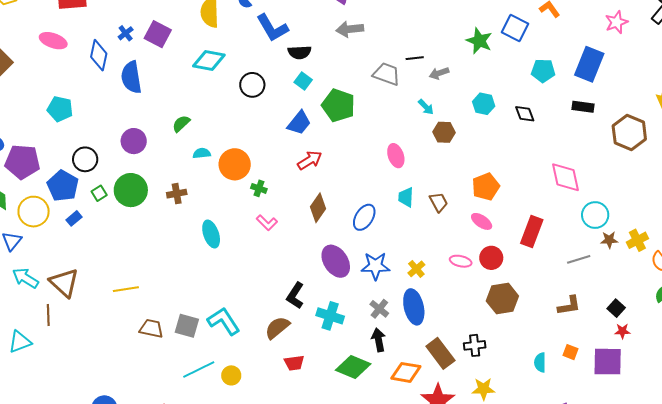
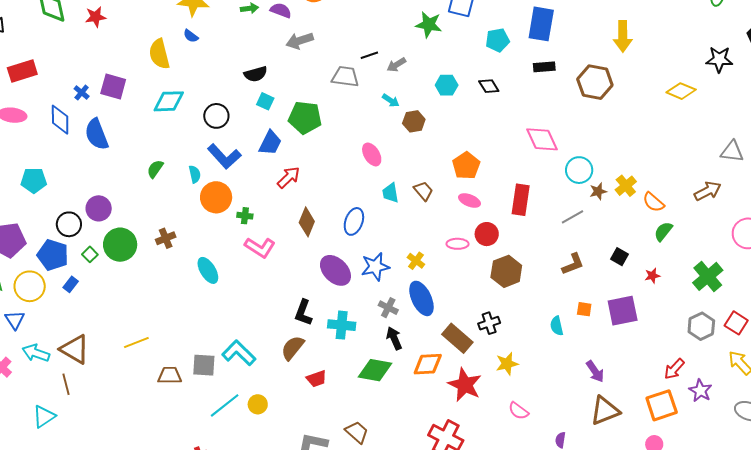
blue L-shape: (272, 28) -> (224, 156), moved
purple circle: (134, 141) -> (99, 208), moved
cyan semicircle: (202, 153) -> (195, 174), moved, turned 96
pink L-shape: (267, 223) -> (260, 247), size x1.4
red star: (622, 331) -> (652, 276), moved

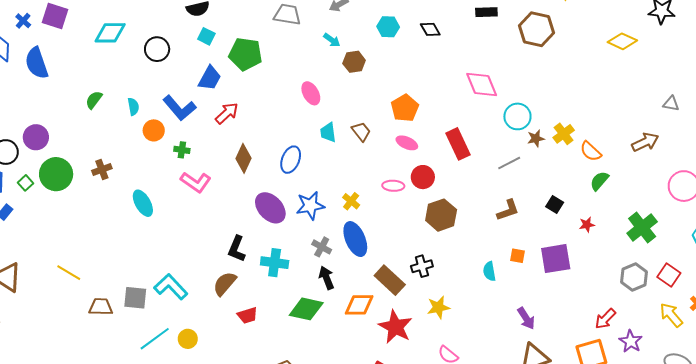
gray triangle: (732, 152) -> (671, 104), size x0.7
blue L-shape: (224, 156) -> (179, 108), moved
orange circle: (216, 197) -> (154, 130), size x0.7
red rectangle: (521, 200) -> (458, 144), turned -36
yellow line: (136, 342) -> (69, 273), turned 50

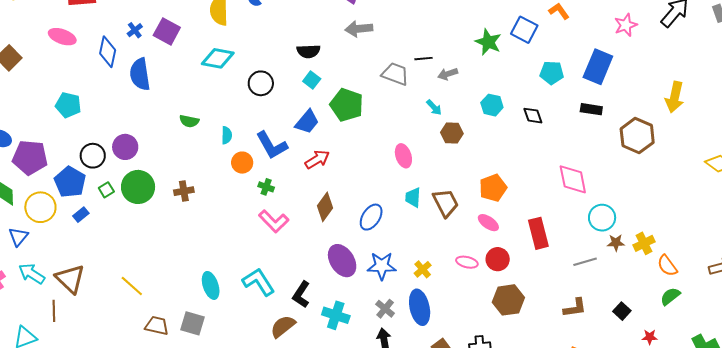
green semicircle: (94, 100) -> (189, 121), turned -126
brown trapezoid: (361, 132) -> (446, 203), size x1.4
cyan ellipse: (143, 203) -> (211, 285), moved
cyan L-shape: (171, 287) -> (259, 282), moved

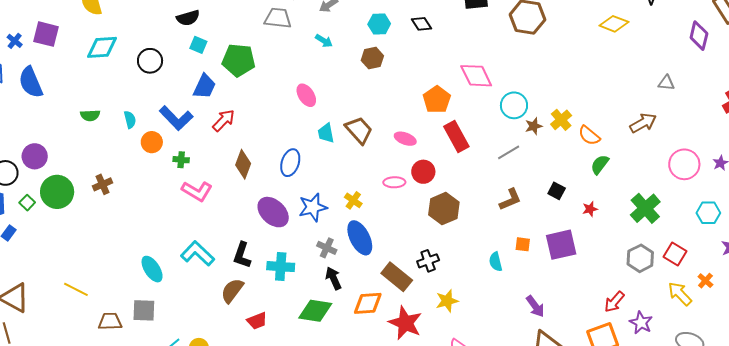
brown hexagon: (452, 133) -> (372, 58), moved
orange pentagon: (493, 188) -> (437, 100), moved

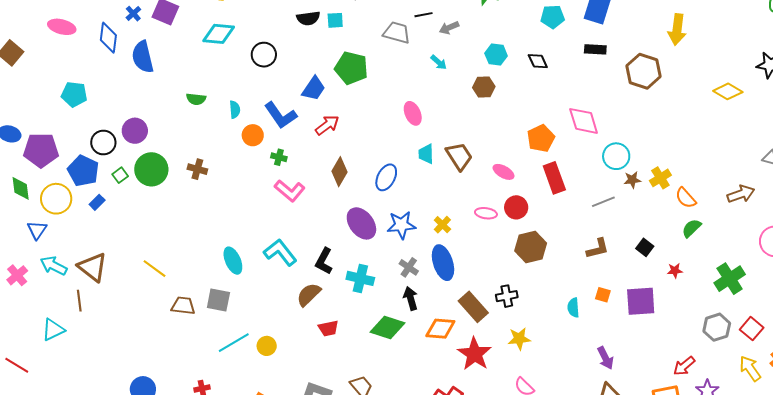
cyan square: (198, 45) -> (335, 20), moved, turned -36
brown cross: (103, 184) -> (197, 169), turned 30

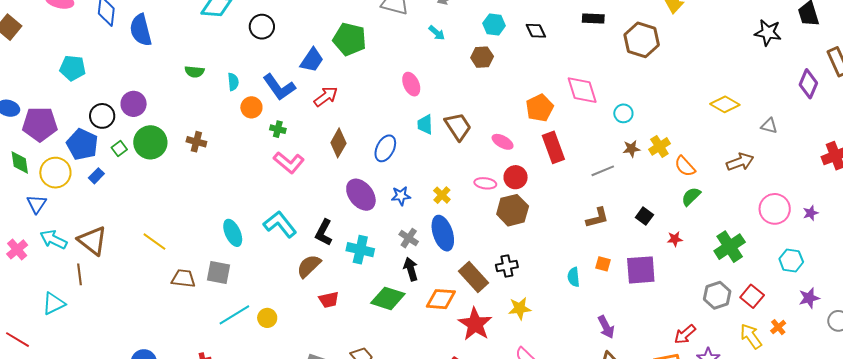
yellow diamond: (728, 91) -> (725, 104), moved
cyan circle: (616, 156) -> (623, 113), moved, size x0.7
blue star: (401, 225) -> (401, 196), size x0.7
brown hexagon: (531, 247) -> (513, 210), moved

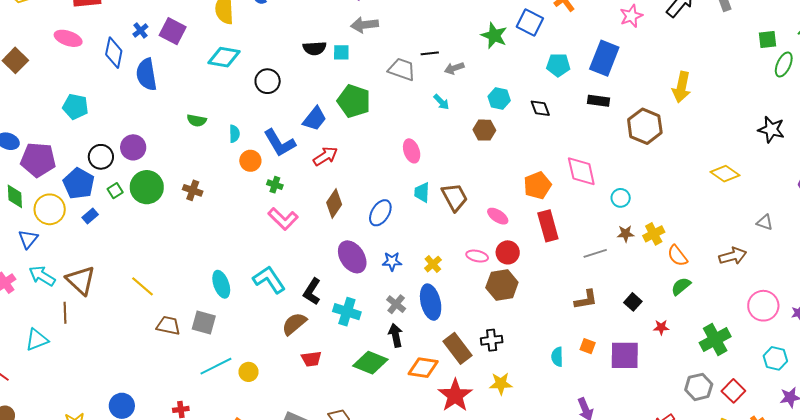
yellow diamond: (725, 104) -> (725, 174), moved

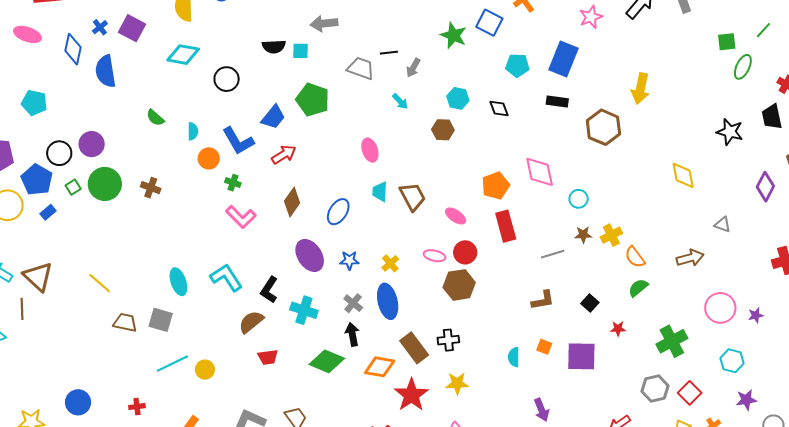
gray arrow: (454, 68) -> (413, 68), turned -42
green semicircle: (197, 120) -> (155, 118), turned 30
yellow diamond: (725, 174) -> (683, 175), turned 44

